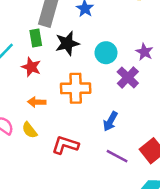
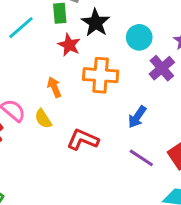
black star: (67, 43) -> (96, 23), turned -30
red star: (31, 67) -> (69, 45), moved
orange arrow: (37, 102) -> (54, 87), turned 60

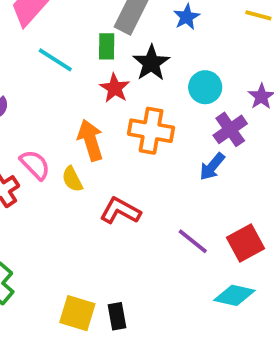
cyan line: (21, 28) -> (55, 60), turned 68
orange arrow: (54, 87) -> (90, 140), size x1.5
blue arrow: (137, 117) -> (212, 167), moved

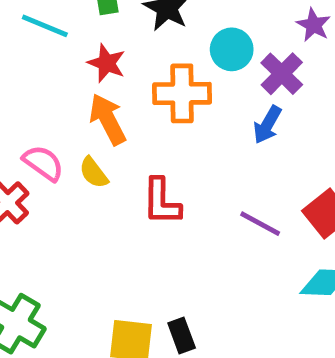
cyan circle: (205, 87) -> (232, 49), moved
red star: (115, 88) -> (107, 63), moved
red L-shape: (120, 211) -> (162, 202), turned -108

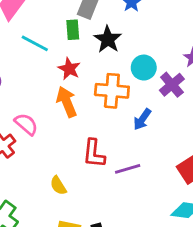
blue arrow: (267, 125) -> (142, 119), moved
yellow semicircle: (94, 173) -> (58, 186), moved
purple line: (260, 224) -> (128, 169), moved, turned -50

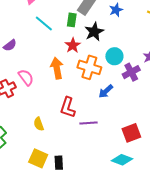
red star: (69, 69) -> (73, 45), moved

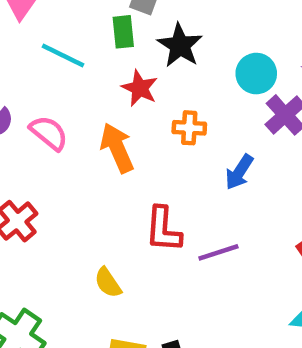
cyan circle: (114, 56) -> (256, 74), moved
orange cross: (89, 67) -> (189, 128), size x0.6
pink semicircle: (26, 77) -> (49, 133), moved

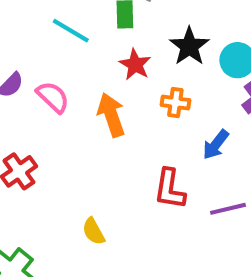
black star: (180, 45) -> (189, 46), moved
red L-shape: (163, 229) -> (170, 189), moved
purple line: (218, 252) -> (228, 209), moved

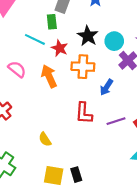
cyan line: (71, 31) -> (35, 39), moved
orange cross: (175, 103) -> (83, 67), size x1.5

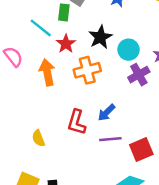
orange cross: (83, 67) -> (87, 70), turned -30
blue arrow: (106, 87) -> (106, 113), moved
yellow semicircle: (45, 139) -> (38, 138), moved

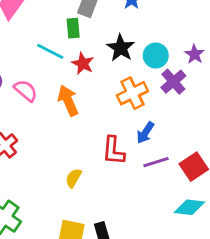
orange cross: (87, 70) -> (132, 93), moved
yellow semicircle: (38, 138) -> (74, 178), turned 63

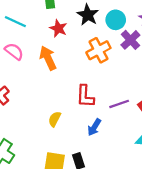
cyan line: (50, 51) -> (15, 22), moved
blue arrow: (145, 133) -> (94, 127), moved

